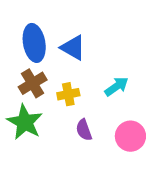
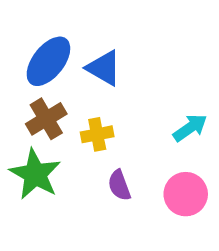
blue ellipse: (34, 43) -> (48, 61), turned 48
cyan arrow: (116, 86) -> (190, 128), moved

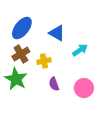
blue triangle: (104, 68) -> (57, 33), moved
cyan arrow: (190, 128) -> (80, 50), moved

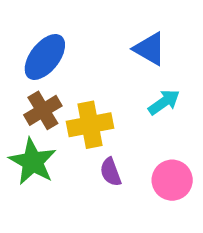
blue triangle: (57, 33) -> (150, 49), moved
yellow cross: (44, 61) -> (90, 125), size x1.5

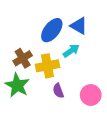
blue ellipse: (45, 57) -> (52, 30), moved
cyan arrow: (164, 102) -> (71, 51), moved

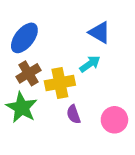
blue ellipse: (52, 30) -> (24, 38), moved

